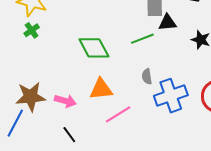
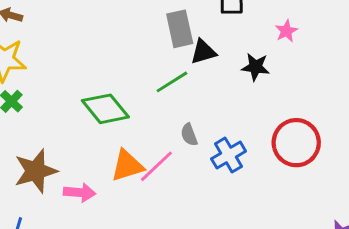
blue cross: (171, 96) -> (229, 155), size x0.7
brown star: (31, 97) -> (36, 171), moved
pink line: (118, 114) -> (156, 166), moved

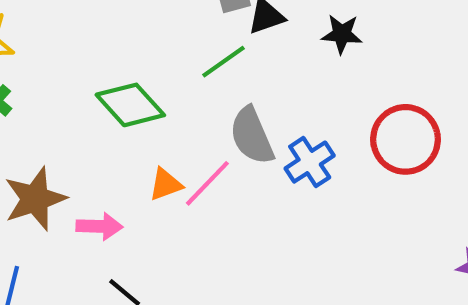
gray semicircle: (189, 135) -> (252, 136), size x1.8
orange triangle: (127, 166) -> (166, 184), size x0.7

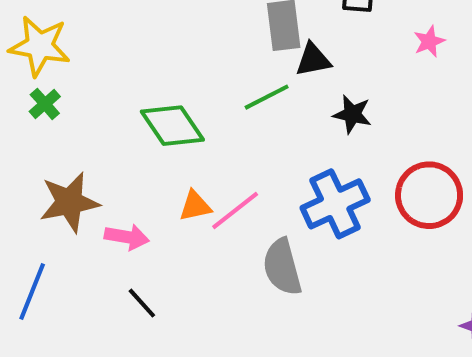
black star: (342, 34) -> (352, 114), moved
gray semicircle: (252, 136) -> (282, 267), moved
blue cross: (310, 162) -> (335, 204), size x1.4

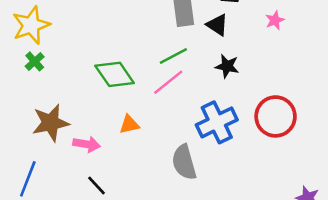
yellow star: (40, 46) -> (31, 25), turned -30
black triangle: (313, 60) -> (217, 25), moved, turned 45
pink line: (235, 210) -> (168, 82), moved

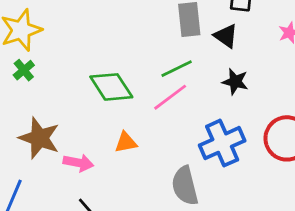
brown star: (51, 123) -> (39, 138), turned 30

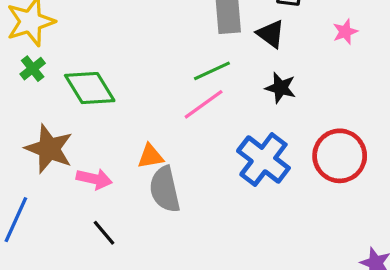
green diamond: (111, 87) -> (90, 88), moved
blue cross: (222, 143) -> (263, 160), turned -30
gray semicircle: (185, 186) -> (165, 189), moved

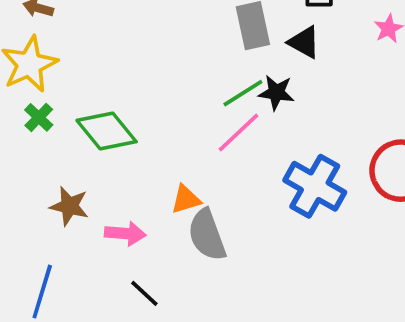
black star: (281, 88) -> (276, 93), moved
brown star: (49, 149) -> (69, 206), size x0.7

